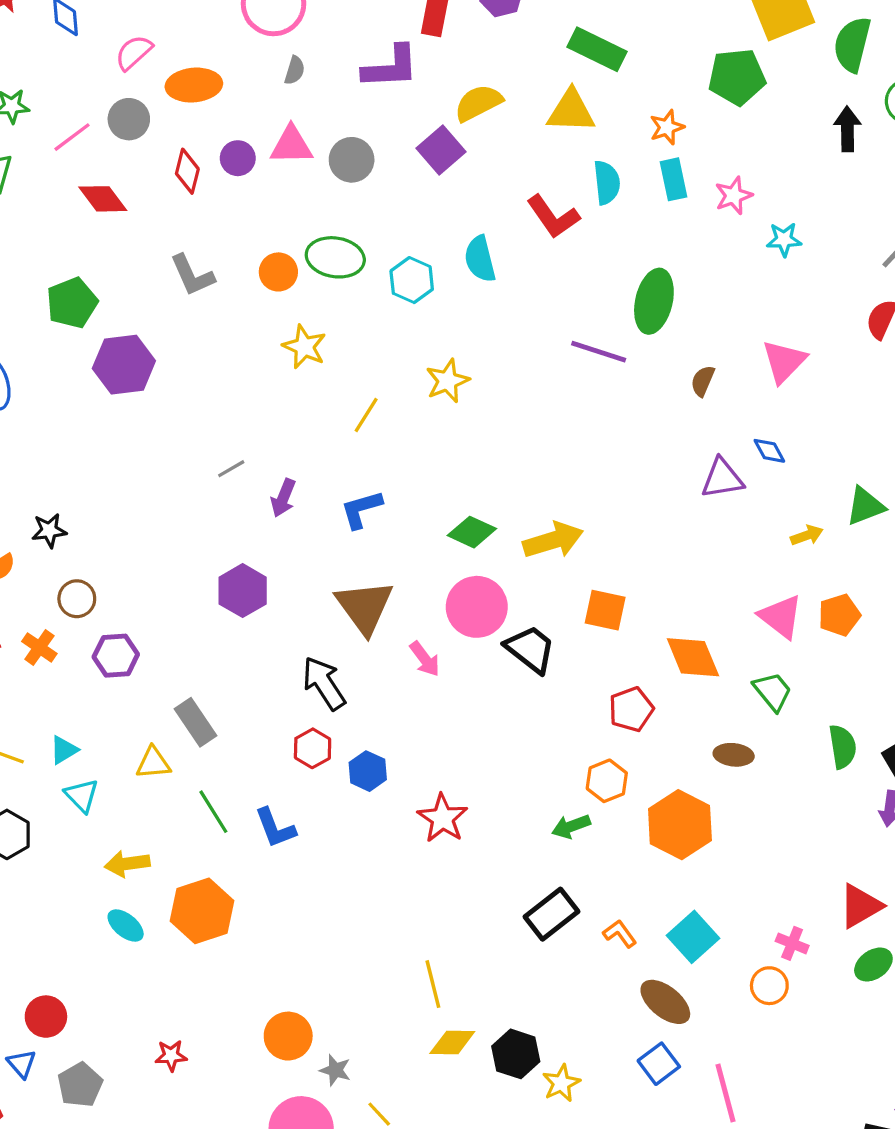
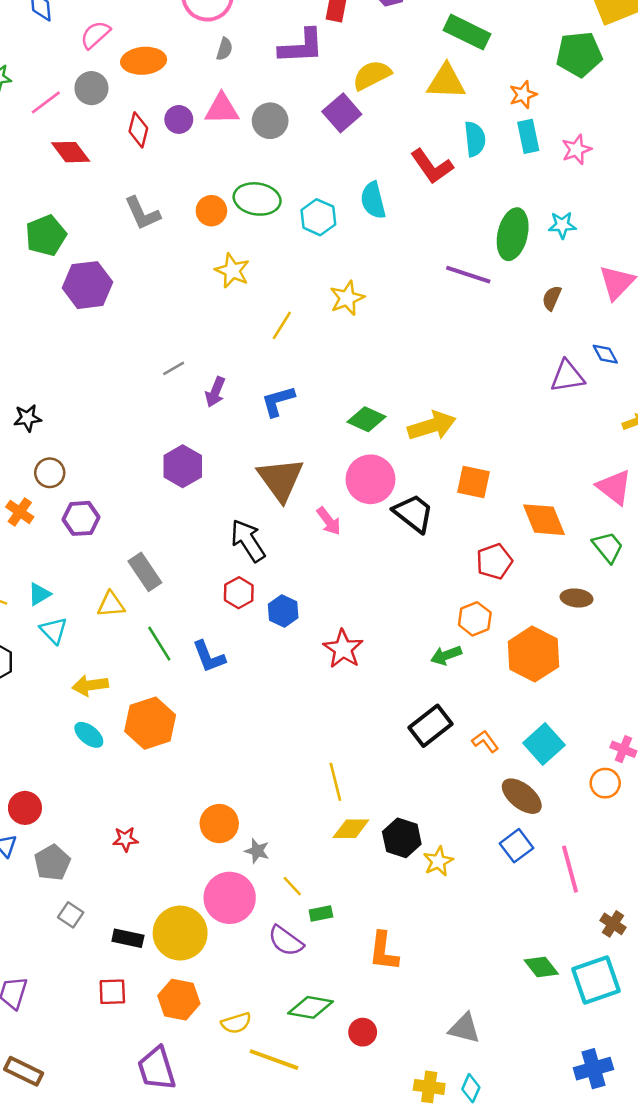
cyan star: (784, 239) -> (562, 225), moved

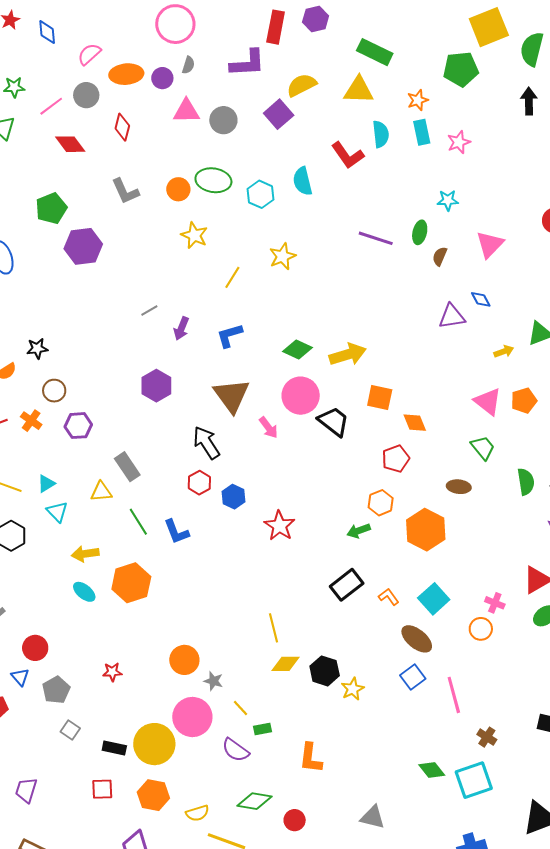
purple circle: (179, 119) -> (162, 78), moved
green ellipse: (513, 234) -> (420, 232), moved, size x0.6
orange diamond: (544, 520) -> (415, 423), moved, size x0.7

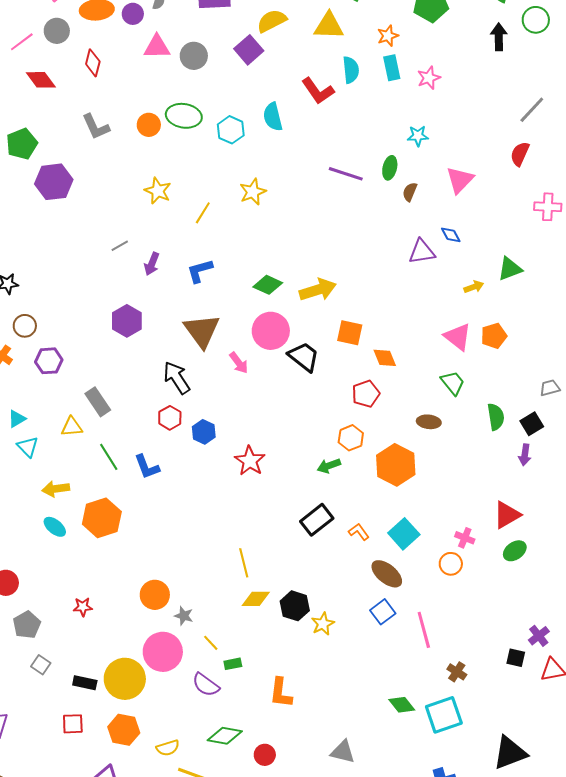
yellow star: (194, 235) -> (158, 191), moved

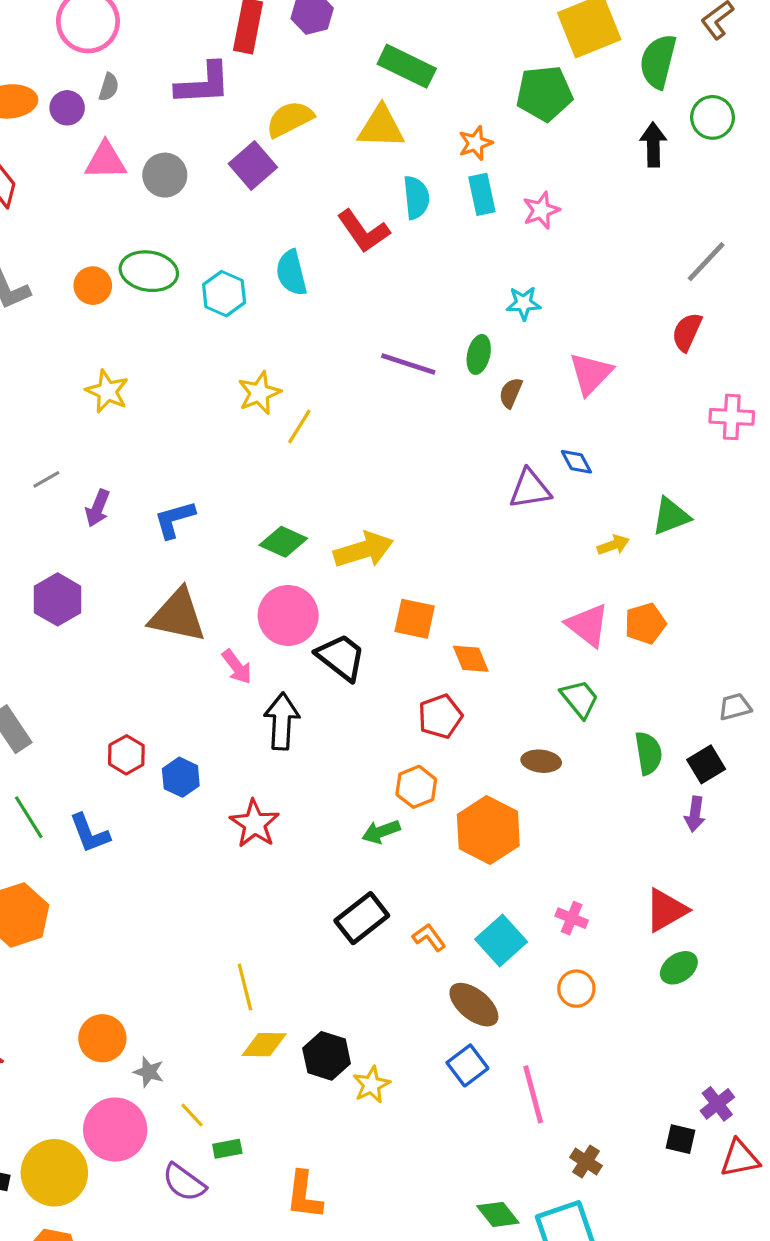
yellow line: (203, 213) -> (299, 427), moved
brown triangle: (202, 331) -> (178, 615), turned -42
black arrow: (177, 378) -> (282, 721), moved, turned 36
pink cross: (465, 538) -> (572, 918), moved

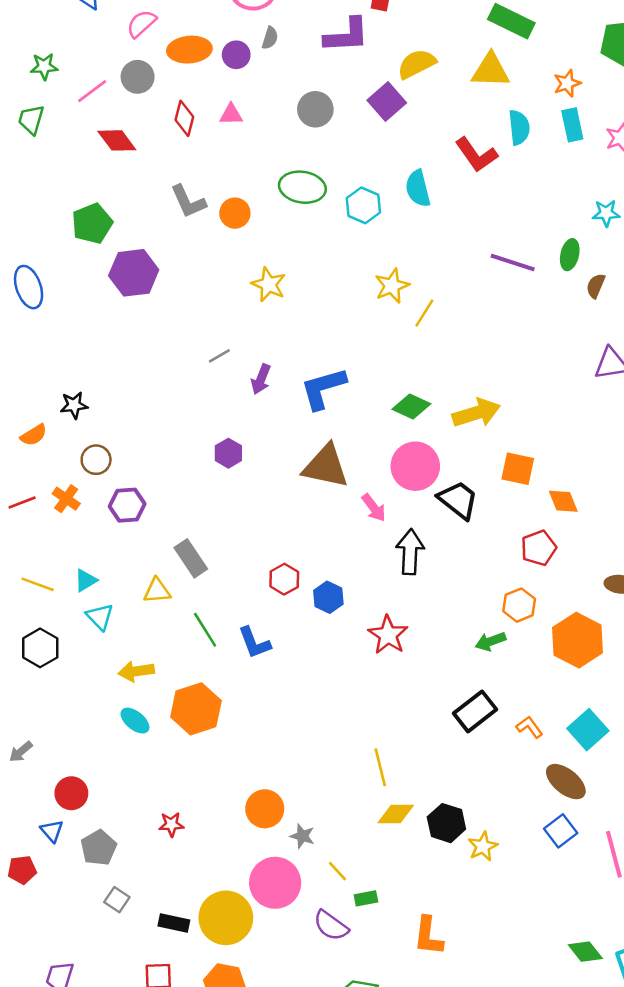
pink triangle: (106, 161) -> (231, 114), moved, size x0.7
orange circle: (93, 286) -> (235, 213), moved
blue L-shape: (174, 519) -> (323, 388), size x1.4
purple hexagon: (58, 599) -> (228, 453), size x0.7

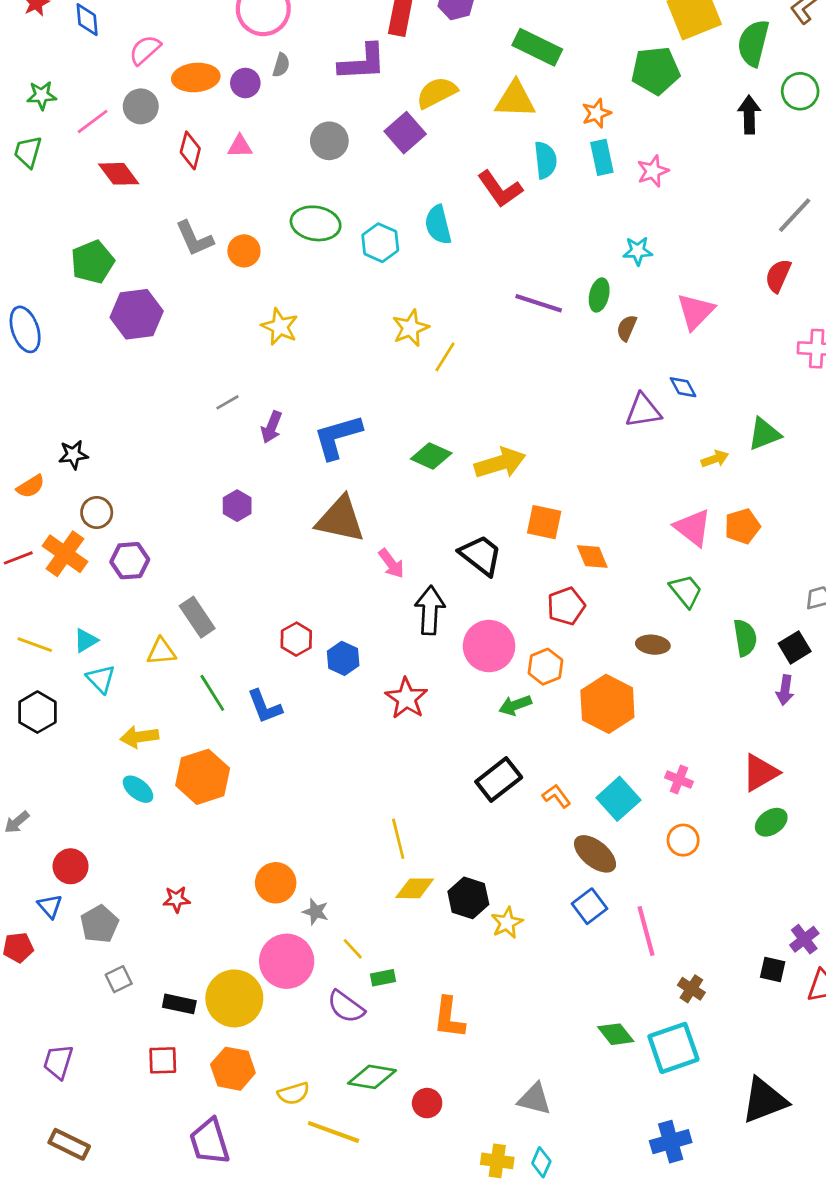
pink circle: (415, 466) -> (489, 646), moved
orange cross: (66, 499) -> (65, 554), size x1.5
gray square: (117, 900) -> (119, 979), turned 30

